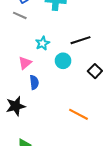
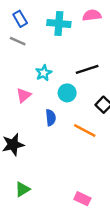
blue semicircle: (34, 82) -> (51, 118), moved
orange line: (78, 114) -> (85, 131), moved

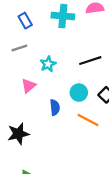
blue rectangle: (20, 19) -> (25, 21), moved
gray line: (18, 41) -> (19, 48), moved, turned -42
cyan circle: (67, 93) -> (79, 93), moved

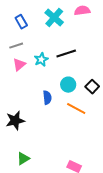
cyan cross: (63, 16) -> (54, 18), turned 36
black line: (90, 61) -> (66, 54), moved
pink triangle: (29, 86) -> (19, 65), moved

